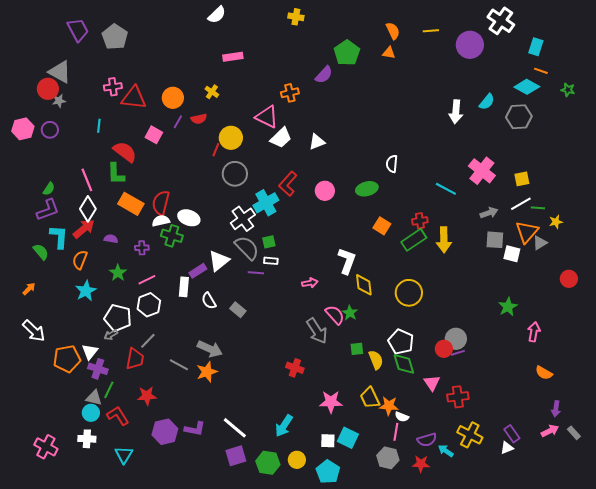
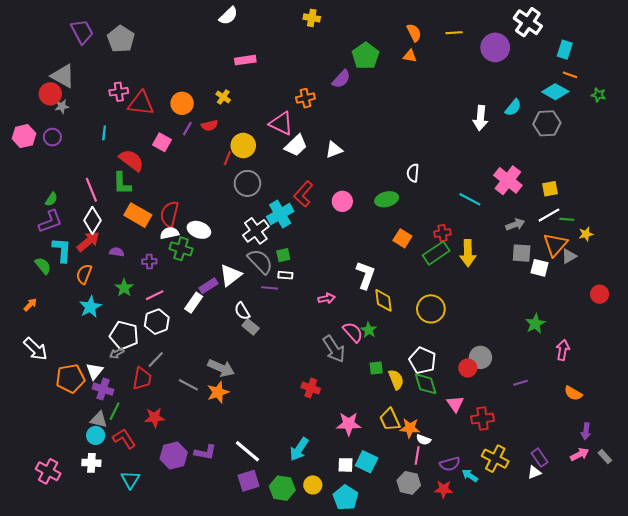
white rectangle: (184, 287) -> (194, 303), turned 30
white semicircle: (209, 301) -> (242, 311), moved
purple line: (458, 353) -> (521, 383), moved

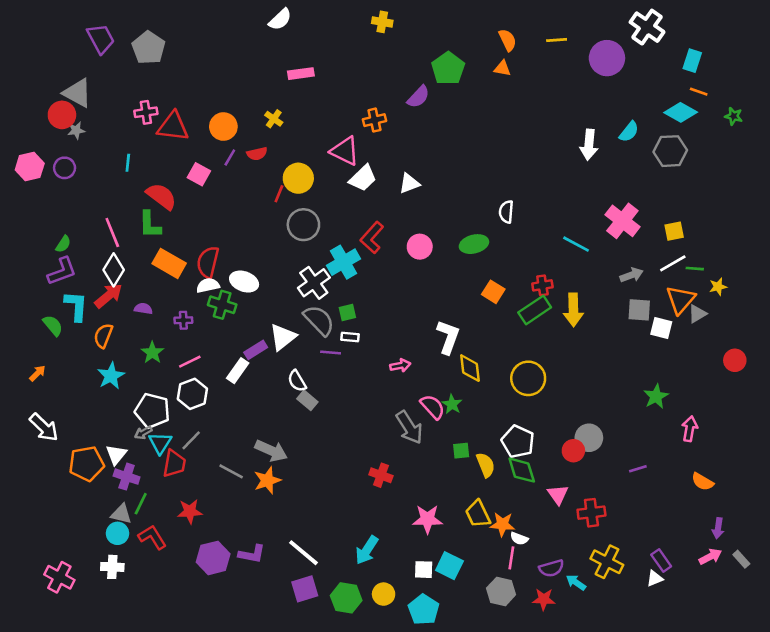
cyan triangle: (130, 480) -> (160, 443), moved

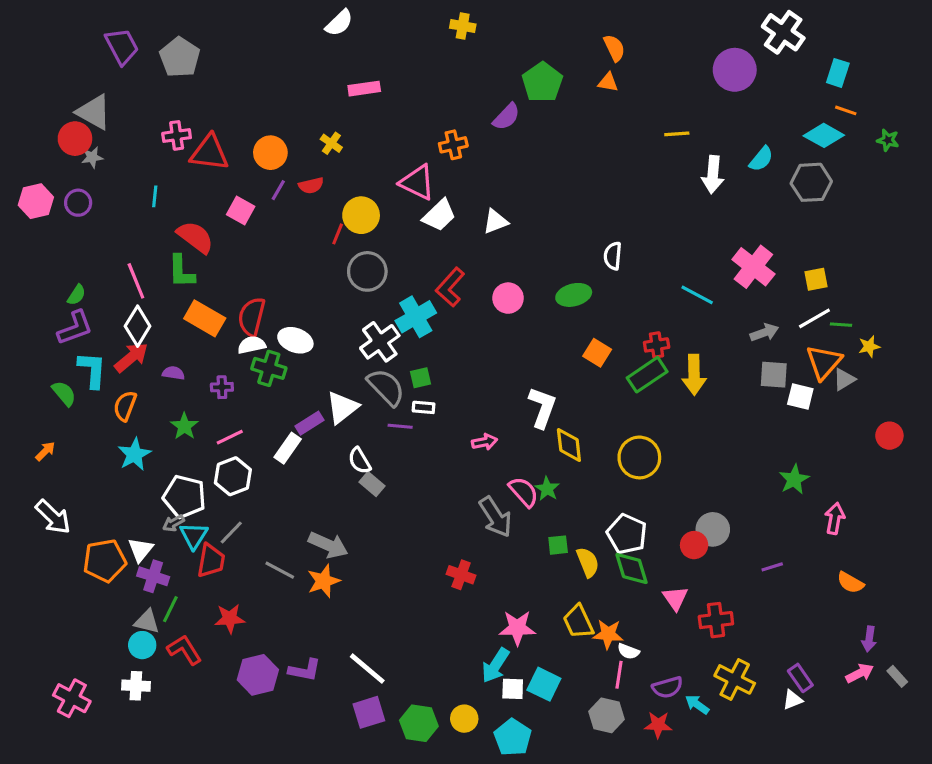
yellow line: (557, 40) -> (677, 134), moved
cyan arrow: (367, 550) -> (495, 665), moved

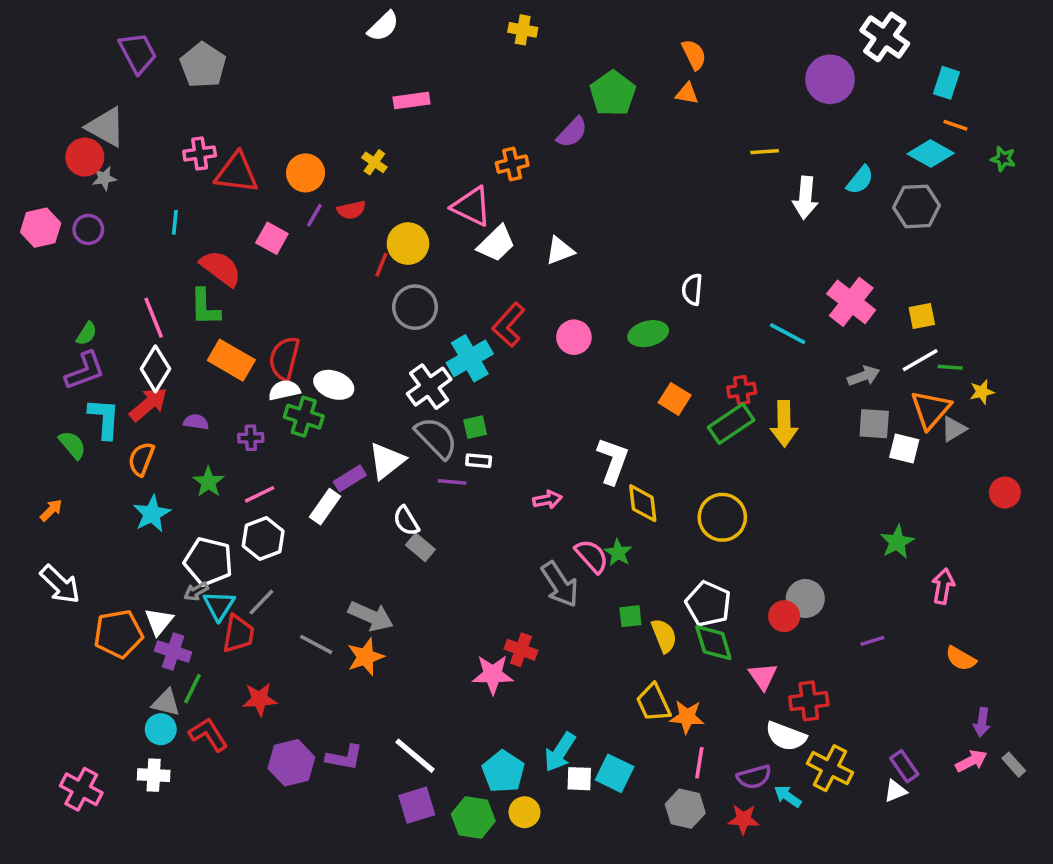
pink star: (517, 628) -> (493, 674), moved
white semicircle: (628, 651) -> (786, 736), moved, size x1.6
cyan pentagon: (513, 737) -> (503, 772), moved

